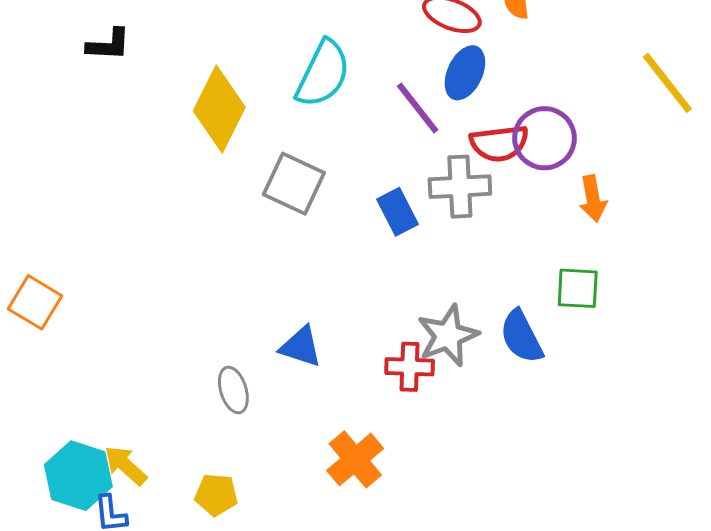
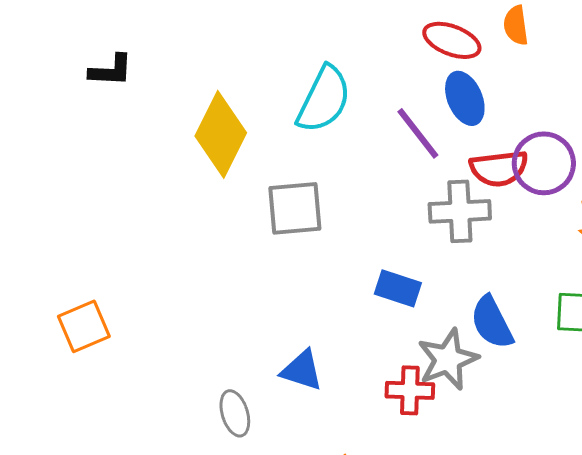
blue ellipse: (465, 73) -> (465, 98), turned -48
gray square: (294, 184) -> (295, 208), turned -30
blue rectangle: (397, 212) -> (398, 288), moved, turned -45
orange square: (35, 302) -> (84, 326), moved, turned 36
blue semicircle: (521, 337) -> (492, 322), moved

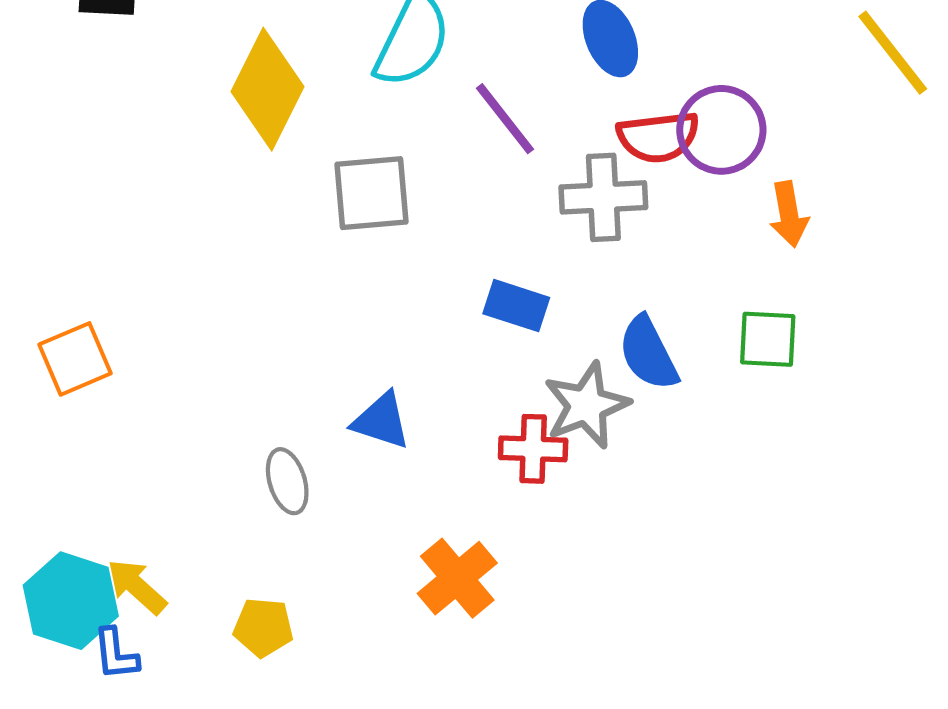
purple line: (418, 133) -> (505, 119), moved

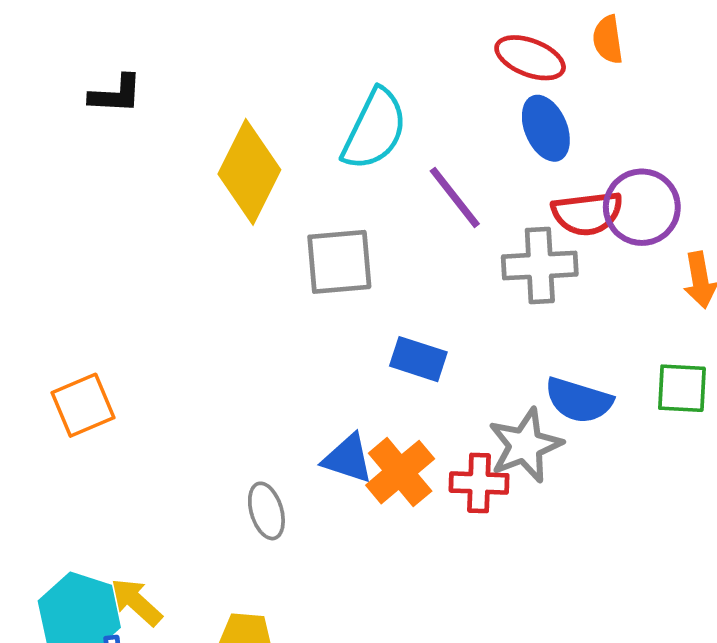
blue rectangle: (516, 306) -> (418, 359), moved
blue semicircle: (648, 353) -> (579, 400), turned -46
orange cross: (457, 578) -> (400, 472), moved

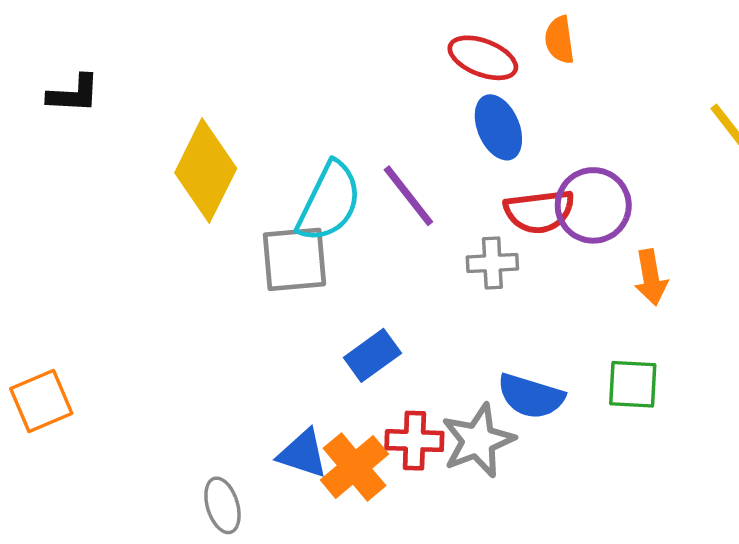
cyan semicircle: (375, 129) -> (329, 202), moved
gray cross: (540, 266) -> (492, 263), size x0.7
blue rectangle: (418, 359) -> (372, 355), turned -54
red cross: (479, 483) -> (414, 441), moved

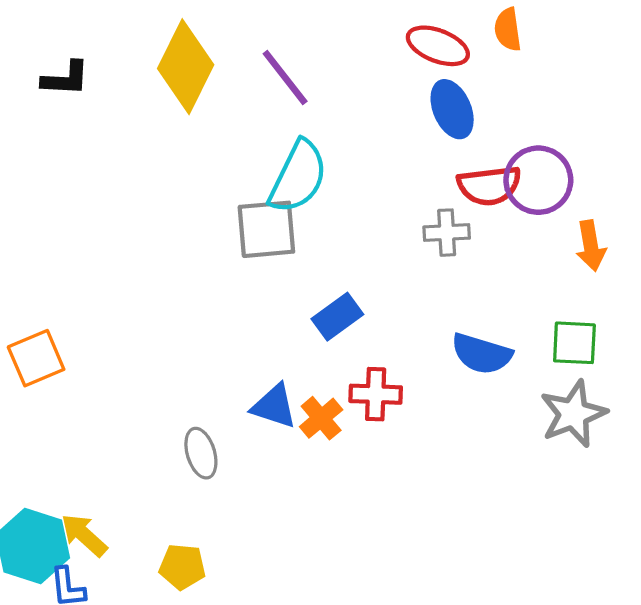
yellow diamond: (206, 171) -> (186, 67), moved
purple line: (408, 196) -> (285, 77), moved
gray star: (478, 441) -> (573, 414), moved
orange cross: (354, 467) -> (321, 418), size x0.7

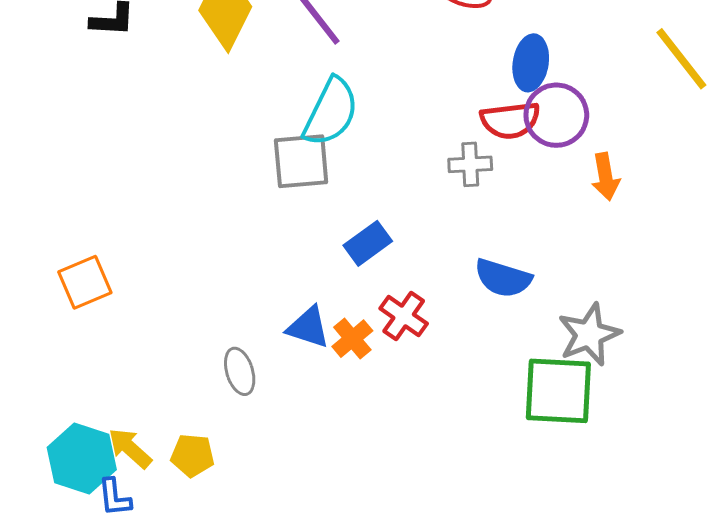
blue ellipse: (452, 109) -> (531, 63), moved, turned 32
green square: (574, 343) -> (558, 391), moved, size x1.6
red cross: (376, 394) -> (404, 316), turned 33
yellow pentagon: (182, 567) -> (192, 455), moved

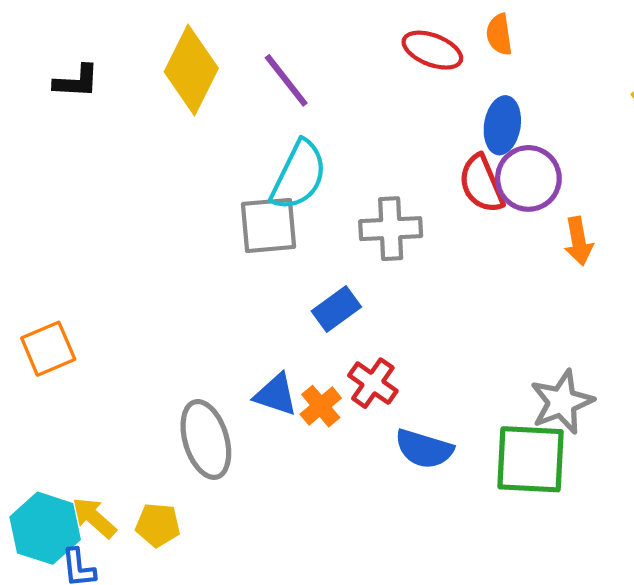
red semicircle: (510, 120) -> (481, 184), turned 74
gray cross: (470, 164) -> (391, 229), moved, size x1.4
blue semicircle: (503, 278) -> (424, 449), moved
gray ellipse: (240, 371) -> (206, 439), size x1.6

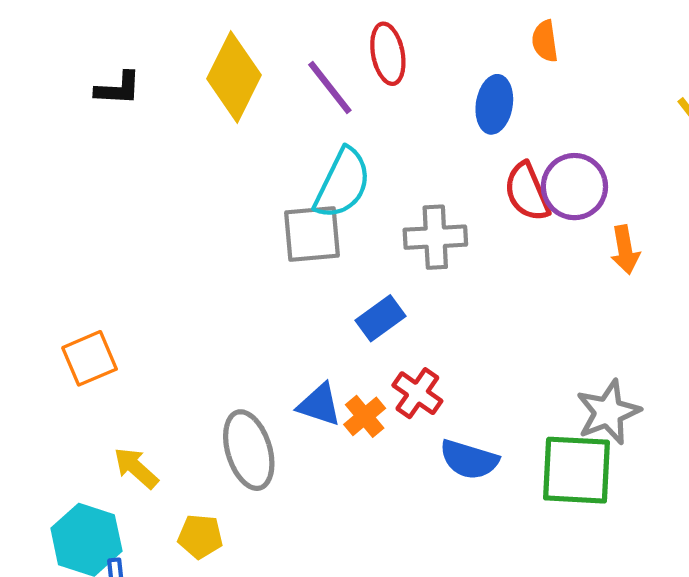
red ellipse: (432, 50) -> (388, 54), moved, turned 58
blue ellipse: (502, 125) -> (494, 104), moved
yellow arrow: (94, 518) -> (136, 468), moved

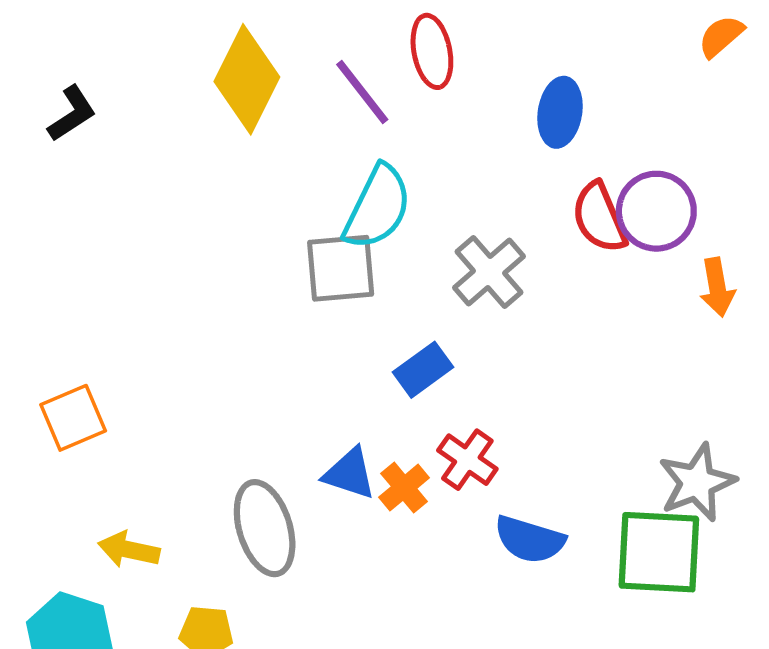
orange semicircle: (545, 41) -> (721, 36), moved, turned 57
black L-shape: (118, 89) -> (72, 114), moved, turned -36
gray cross: (435, 237) -> (489, 272), turned -38
yellow arrow: (136, 468) -> (129, 550), turned -30

